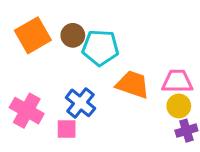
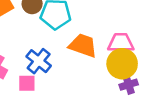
yellow circle: (179, 106) -> (122, 64), size x1.5

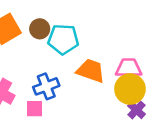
blue cross: (39, 61) -> (46, 86), turned 30
purple cross: (129, 85) -> (137, 110), turned -30

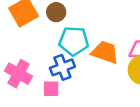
cyan pentagon: (63, 39) -> (74, 41), moved

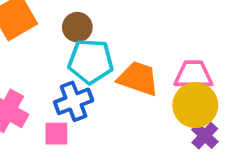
brown circle: (56, 12) -> (77, 27), moved

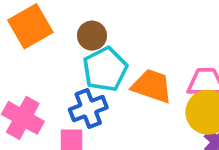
cyan pentagon: (91, 61) -> (105, 69), turned -30

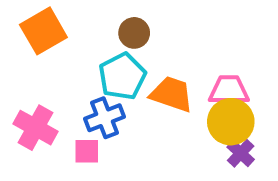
brown circle: (92, 36) -> (134, 33), moved

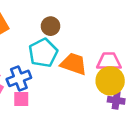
blue cross: (105, 118) -> (19, 78), moved
purple cross: (241, 153) -> (116, 100), turned -35

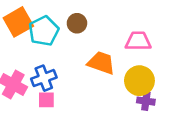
cyan pentagon: (43, 53) -> (44, 31), moved
pink trapezoid: (109, 61) -> (138, 41), moved

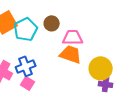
pink trapezoid: (138, 41) -> (73, 37), moved
pink square: (46, 100) -> (28, 83), turned 32

